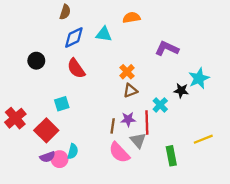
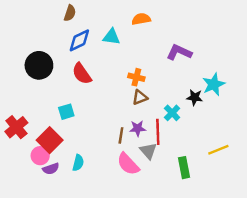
black circle: (36, 61) -> (39, 65), size x1.5
orange cross: (127, 72) -> (136, 77), turned -32
pink circle: (60, 159) -> (40, 156), moved

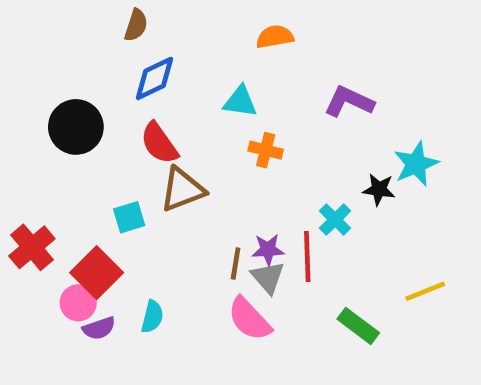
cyan triangle: (111, 37) -> (240, 102), moved
brown triangle: (140, 97) -> (182, 189), moved, size x1.5
gray triangle: (148, 151) -> (268, 277), moved
green rectangle: (184, 168) -> (358, 326), turned -42

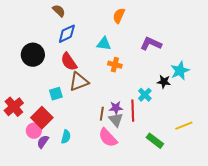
brown semicircle: (136, 25) -> (59, 11), turned -64
orange semicircle: (275, 37) -> (119, 16), turned -56
purple semicircle: (99, 328) -> (43, 142), turned 144

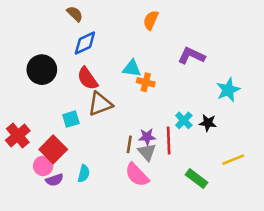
cyan triangle: (104, 44) -> (132, 68), moved
black star: (164, 82) -> (208, 123), moved
purple semicircle: (43, 142) -> (54, 180), turned -144

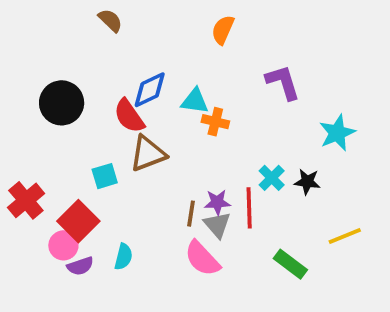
blue diamond: (85, 43) -> (150, 90), moved
purple L-shape: (191, 56) -> (283, 82), turned 48

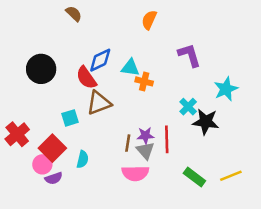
cyan cross: (272, 178) -> (188, 107), moved
black star: (307, 182) -> (206, 122), size x1.5
yellow line: (345, 236) -> (231, 176), moved
cyan semicircle: (123, 257) -> (83, 159), moved
pink semicircle: (202, 259) -> (135, 173), turned -48

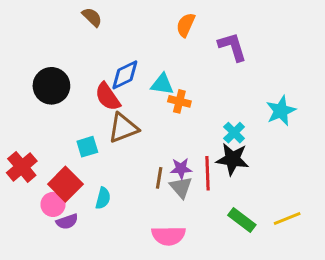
purple L-shape: (189, 55) -> (233, 47), moved
black star: (206, 122) -> (233, 159), moved
pink semicircle: (135, 173) -> (169, 236), moved

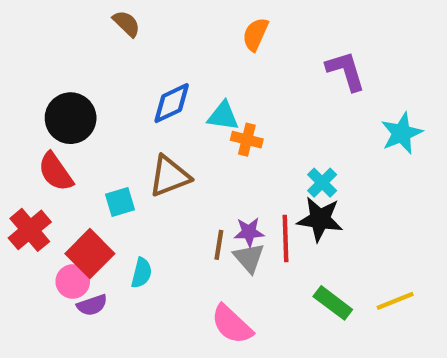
purple L-shape: (233, 47) -> (346, 71), moved
red semicircle: (108, 97) -> (56, 172), moved
cyan star: (281, 111) -> (402, 133), moved
pink semicircle: (169, 236) -> (232, 324), turned 44

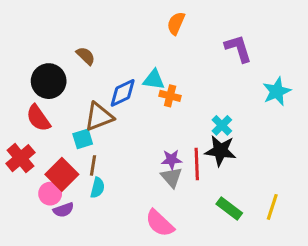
brown semicircle: (126, 24) -> (86, 56), moved
blue diamond: (172, 103) -> (123, 93), moved
brown triangle: (169, 176) -> (99, 117), moved
brown line: (219, 245) -> (93, 165), moved
yellow line: (395, 301) -> (272, 207), turned -50

